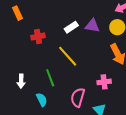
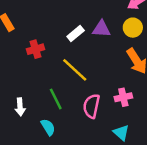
pink semicircle: (78, 97) -> (91, 106), moved

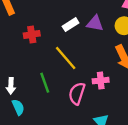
pink cross: (123, 97) -> (101, 81), moved
cyan semicircle: (48, 127) -> (18, 107), moved

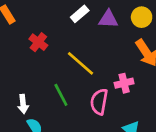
white rectangle: (71, 25) -> (80, 14), moved
red cross: (32, 34) -> (38, 42), turned -35

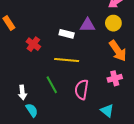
white rectangle: (80, 14) -> (67, 34), moved, turned 56
yellow line: (81, 63) -> (67, 60), turned -35
pink cross: (124, 83) -> (115, 78), moved

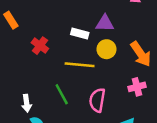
yellow circle: (113, 23) -> (106, 49), moved

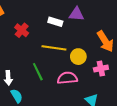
yellow circle: (106, 49) -> (78, 57), moved
pink semicircle: (97, 100) -> (67, 78), turned 72

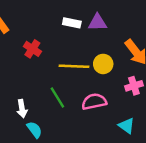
white rectangle: (55, 22) -> (72, 23), moved
yellow circle: (78, 57) -> (103, 64), moved

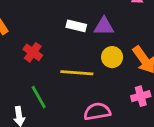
yellow circle: (103, 64) -> (112, 57), moved
green line: (57, 97) -> (39, 97), moved

